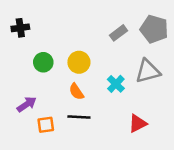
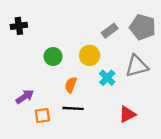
green circle: (43, 62) -> (53, 57), moved
yellow circle: (79, 62) -> (90, 55), moved
orange semicircle: (76, 92) -> (71, 85), turned 56

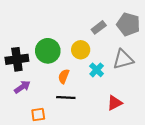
black cross: (19, 26) -> (17, 59), moved, size x1.5
green circle: (53, 57) -> (48, 51), size x1.5
orange square: (42, 115) -> (38, 115), moved

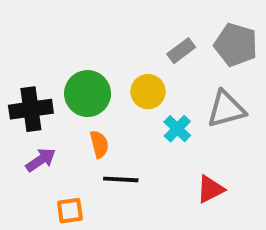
orange semicircle: (64, 76) -> (99, 144), moved, turned 144

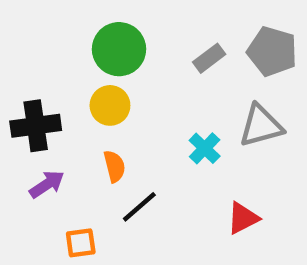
yellow circle: (148, 92) -> (110, 105), moved
green circle: (88, 94) -> (119, 49), moved
black line: (121, 179) -> (139, 207), turned -44

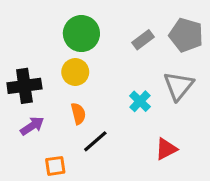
gray triangle: (261, 126) -> (178, 86), turned -36

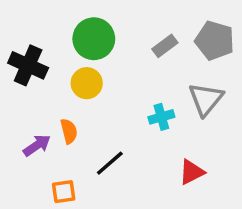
black cross: (24, 86) -> (28, 65), moved, turned 32
cyan cross: (140, 101) -> (161, 117), turned 30
orange semicircle: (78, 114) -> (69, 131), moved

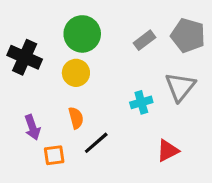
orange semicircle: (69, 131) -> (76, 118), moved
purple arrow: (37, 145) -> (32, 127), turned 105
orange square: (64, 192) -> (54, 155), moved

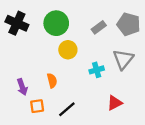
black cross: (25, 57) -> (17, 23), moved
yellow circle: (76, 73) -> (68, 50), moved
black line: (96, 143) -> (67, 109), moved

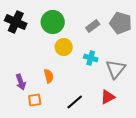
gray triangle: (123, 59) -> (116, 69), moved
cyan cross: (97, 70) -> (91, 58), moved, turned 32
black line: (67, 109) -> (75, 102), moved

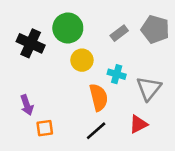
black cross: (16, 22) -> (31, 43), moved
orange semicircle: (49, 76) -> (99, 97), moved, size x1.5

